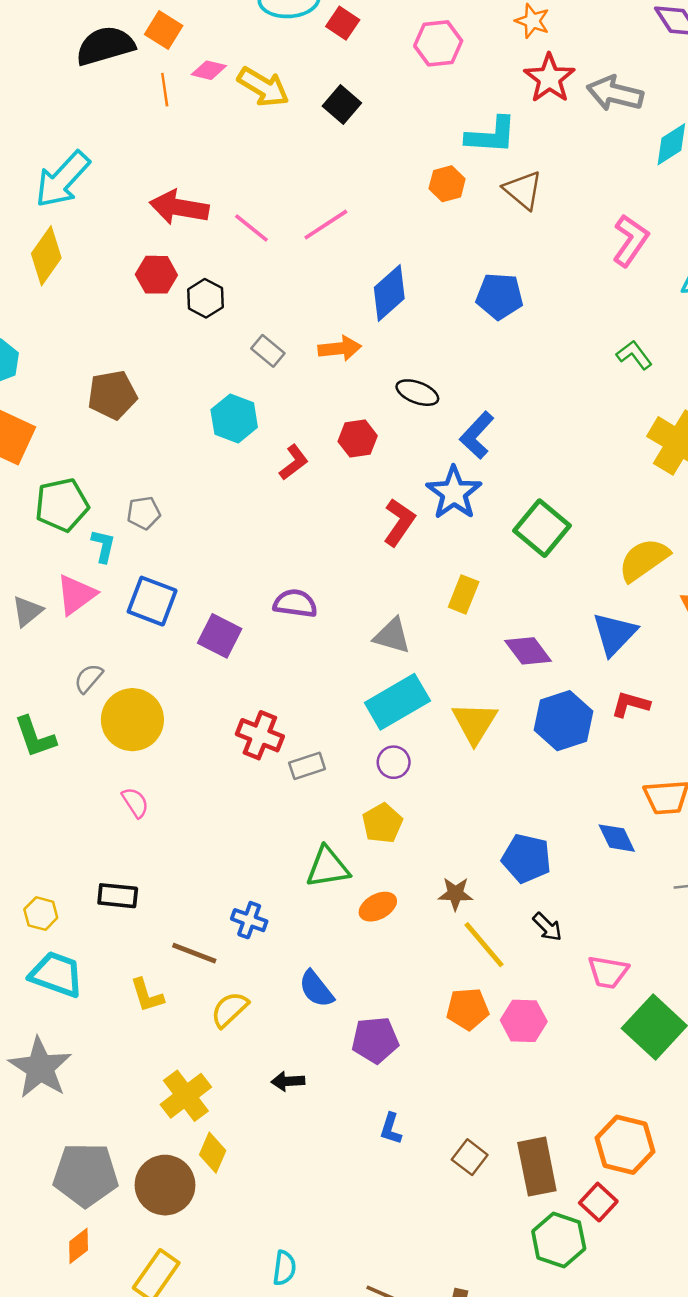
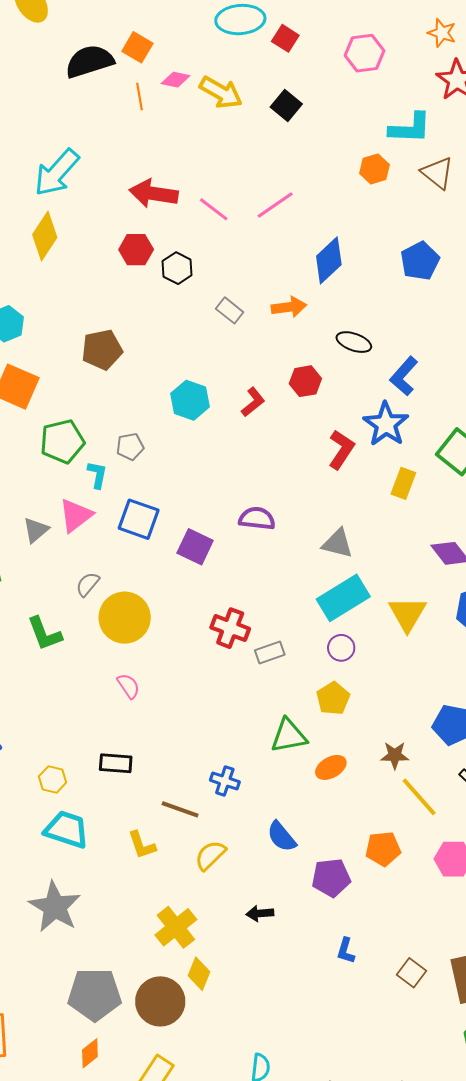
blue pentagon: (500, 296) -> (420, 261), turned -30
cyan hexagon: (234, 418) -> (190, 400), moved
yellow rectangle: (464, 594) -> (403, 483), moved
orange pentagon: (468, 1009) -> (383, 849), moved

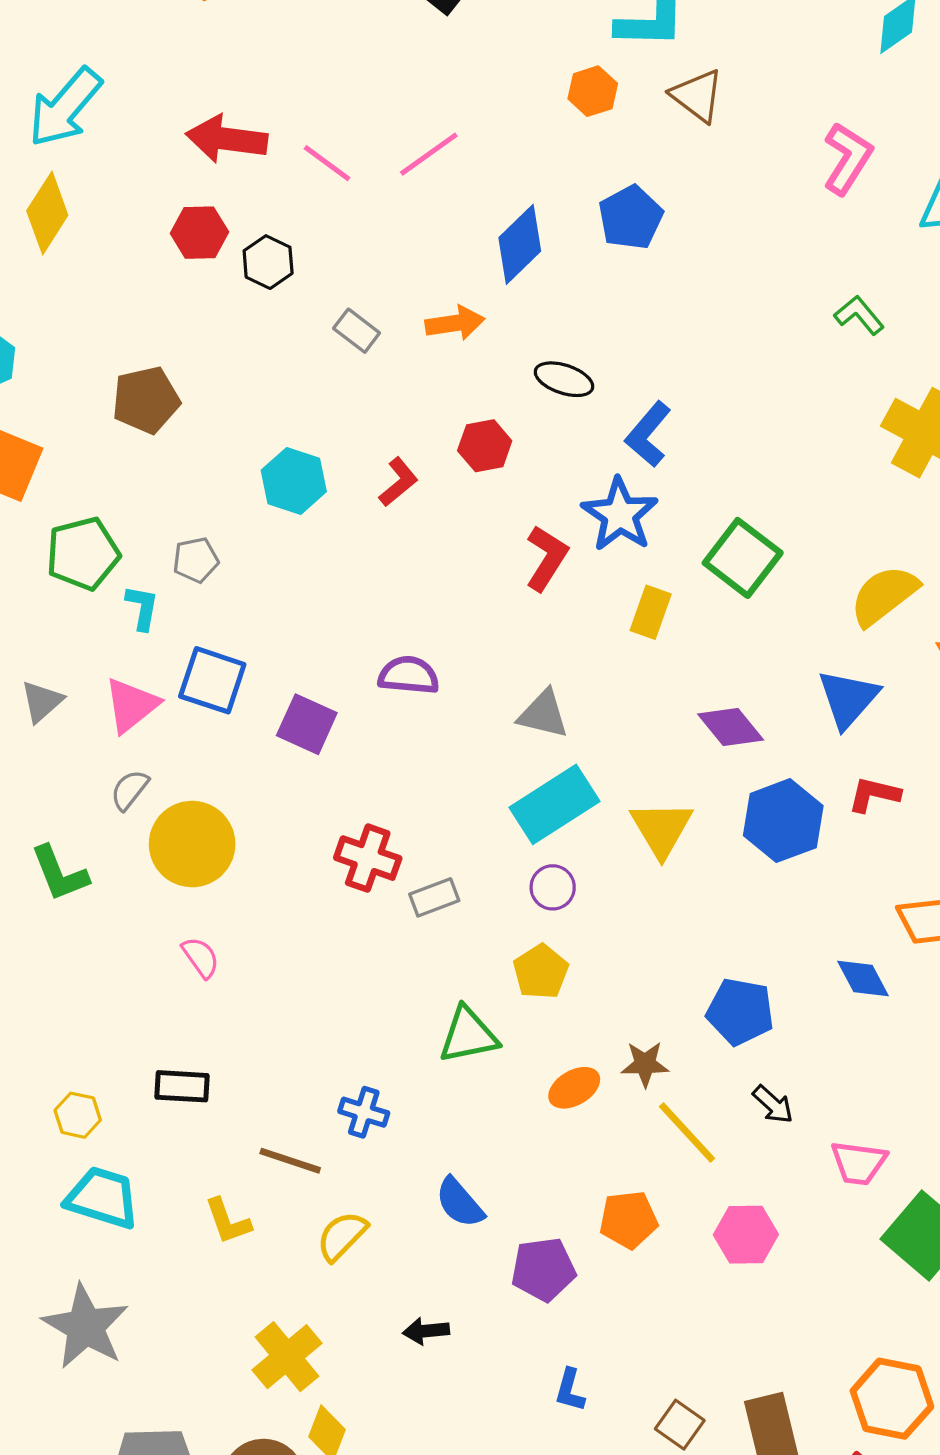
blue pentagon: (420, 261) -> (631, 217), moved
pink triangle: (76, 515) -> (131, 705), moved
orange ellipse: (331, 767) -> (574, 1088), moved

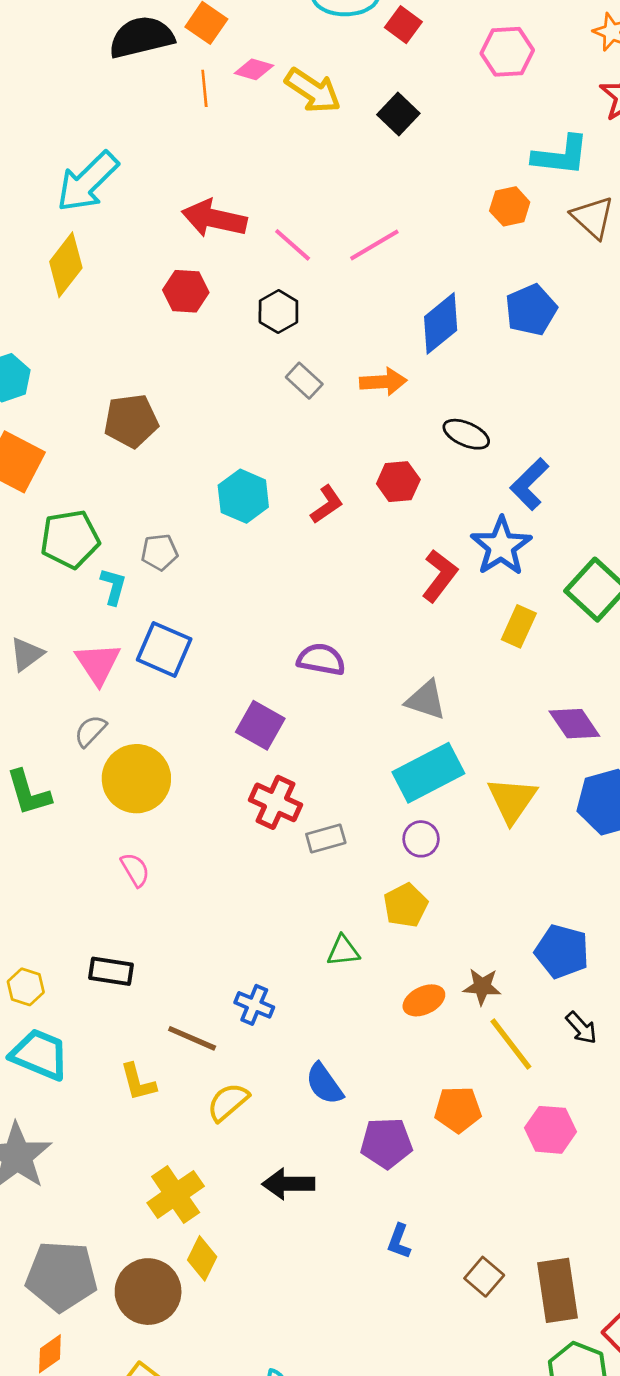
black hexagon: (268, 262) -> (278, 312), moved
pink triangle: (131, 705) -> (98, 664), turned -30
purple square: (307, 724) -> (260, 725), moved
green triangle: (468, 1035) -> (343, 951), size x0.7
black arrow: (426, 1331) -> (288, 1184), size x1.4

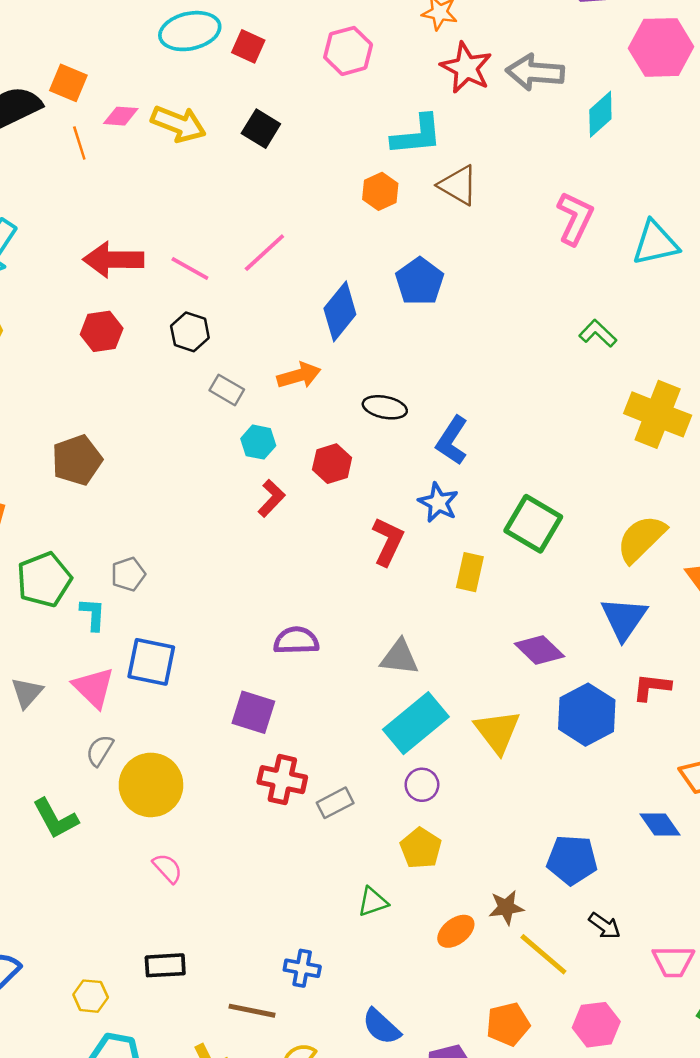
cyan hexagon: (243, 496) -> (258, 442), moved, size x0.7
blue star: (501, 546) -> (438, 503), size x0.7

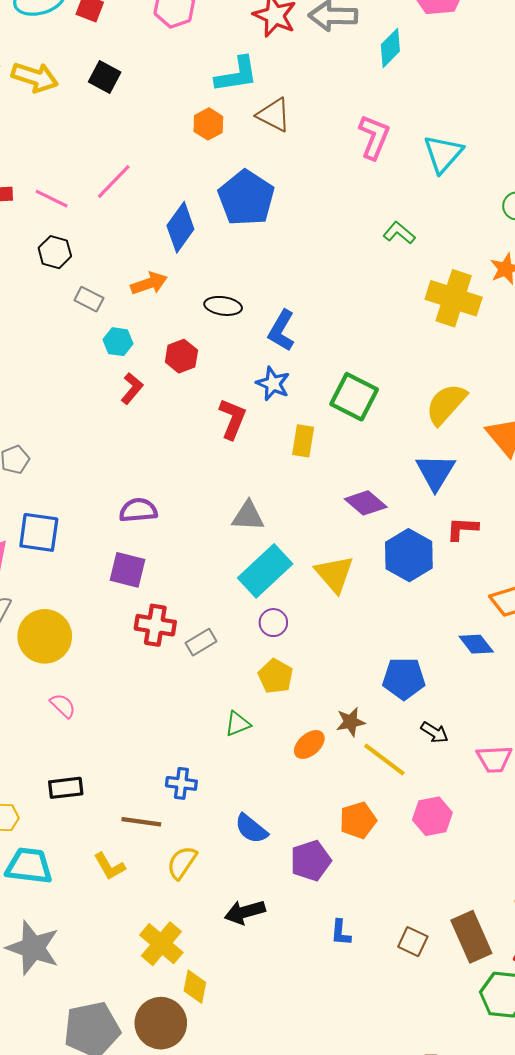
cyan triangle: (655, 243) -> (443, 154), turned -33
blue pentagon: (420, 281) -> (246, 198), size x1.4
purple semicircle: (296, 641) -> (138, 510), moved

